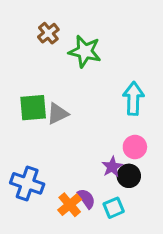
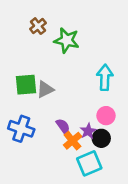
blue cross: (27, 183) -> (21, 129), moved
purple semicircle: (86, 199) -> (63, 126), moved
orange cross: (70, 205) -> (73, 141), moved
cyan square: (114, 208) -> (89, 163), size x1.5

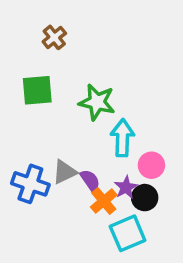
green star: (67, 40) -> (97, 102), moved
cyan arrow: (105, 77) -> (122, 138), moved
green square: (26, 85) -> (37, 90), moved
gray triangle: (45, 89) -> (65, 172), moved

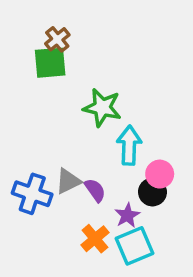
green square: (37, 90) -> (50, 63), moved
purple star: (126, 187) -> (127, 215), moved
black circle: (145, 198) -> (152, 192), moved
orange cross: (104, 201) -> (95, 239), moved

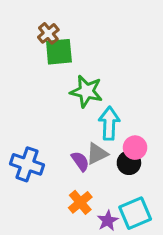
green square: (50, 63) -> (59, 52), moved
gray triangle: (68, 181) -> (97, 154), moved
purple star: (127, 215) -> (108, 221), moved
cyan square: (135, 246) -> (135, 213), moved

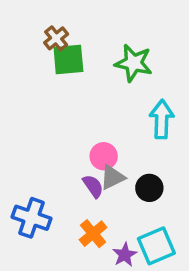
green star: (86, 91) -> (134, 63), moved
cyan arrow: (109, 123) -> (162, 119), moved
pink circle: (135, 148) -> (104, 156), moved
blue cross: (27, 164) -> (31, 218), moved

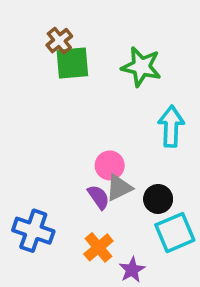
cyan square: (156, 246) -> (175, 233), moved

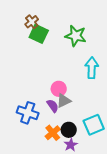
green square: (72, 63) -> (39, 34), turned 30
black circle: (158, 199) -> (69, 130), moved
blue cross: (33, 231) -> (28, 113), moved

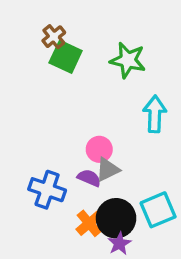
purple semicircle: (53, 106) -> (89, 178), turned -32
black circle: (69, 130) -> (116, 218), size x1.5

